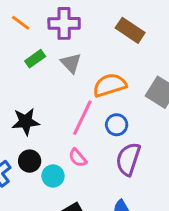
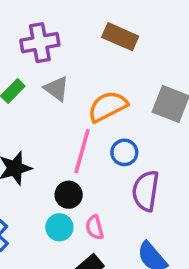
pink semicircle: (78, 158) -> (95, 227), moved, turned 36
black circle: (30, 161) -> (69, 195), moved

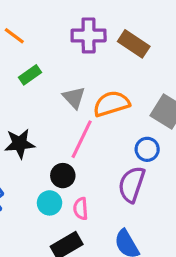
purple cross: (40, 43) -> (89, 35), moved
gray triangle: (57, 89) -> (74, 97), moved
blue circle: (124, 152) -> (147, 149), moved

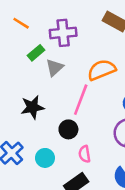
purple cross: (89, 35) -> (63, 33), moved
gray triangle: (74, 97) -> (55, 68), moved, turned 36
cyan circle: (50, 203) -> (45, 158), moved

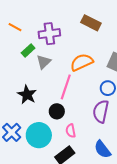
black star: (32, 107) -> (27, 95), turned -30
cyan circle: (45, 158) -> (39, 135), size x1.6

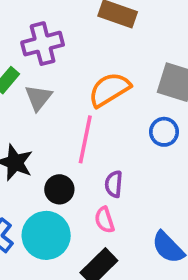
black circle: (57, 111) -> (59, 189), moved
purple semicircle: (101, 111) -> (114, 184), moved, size x0.6

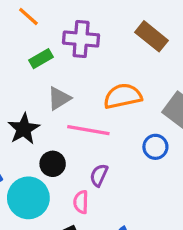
gray triangle: (38, 98) -> (59, 98), moved
pink line: (85, 139) -> (88, 130), turned 69

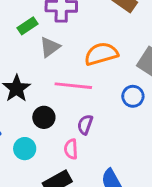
gray triangle: (59, 98) -> (50, 47), moved
cyan circle: (28, 198) -> (25, 149), size x0.6

